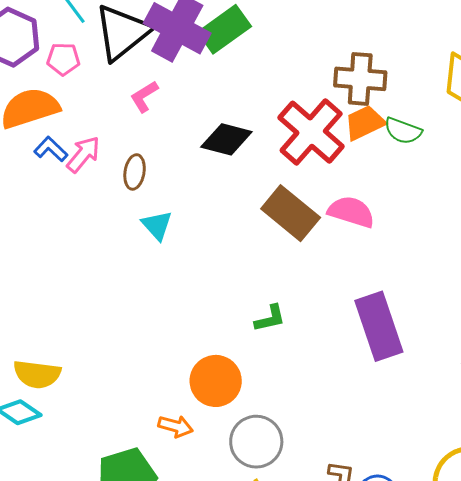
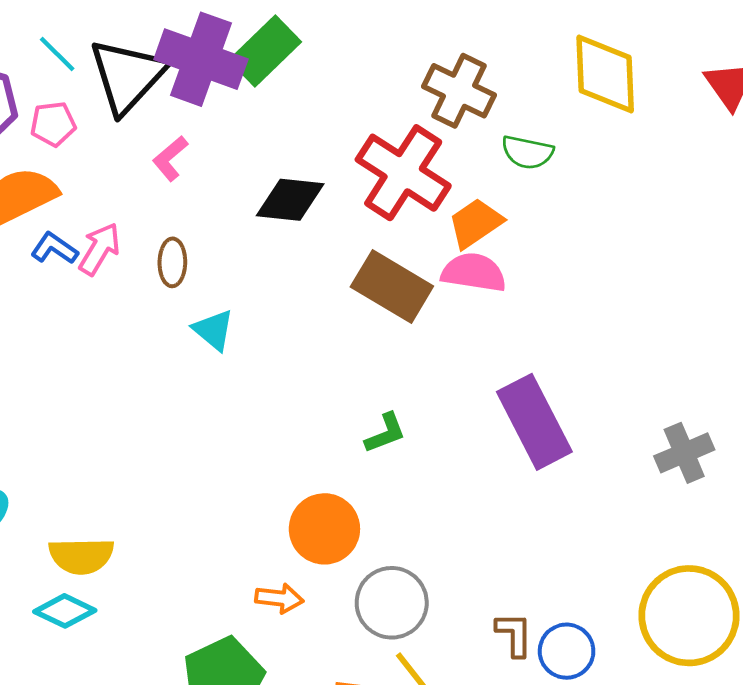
brown cross: (360, 79) -> (459, 91), turned 30
orange trapezoid: (365, 123) -> (475, 223), moved

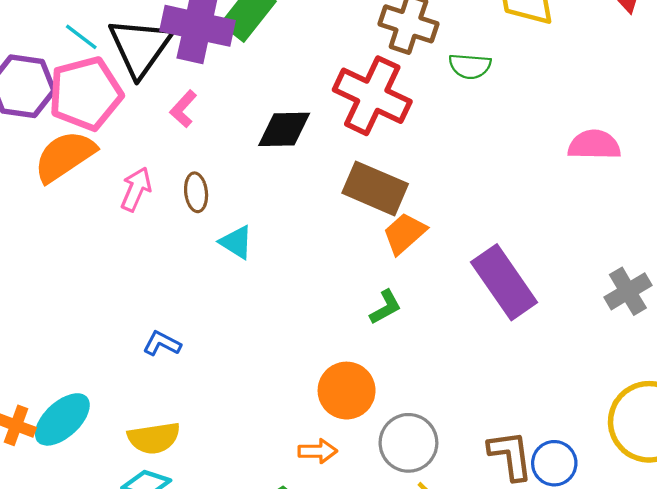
pink pentagon: (53, 124) -> (85, 94), size x2.0
orange trapezoid: (475, 223) -> (405, 233), moved
blue L-shape: (54, 248) -> (162, 344), moved
pink semicircle: (474, 273) -> (594, 145), moved
brown L-shape: (514, 634) -> (510, 455), size x1.4

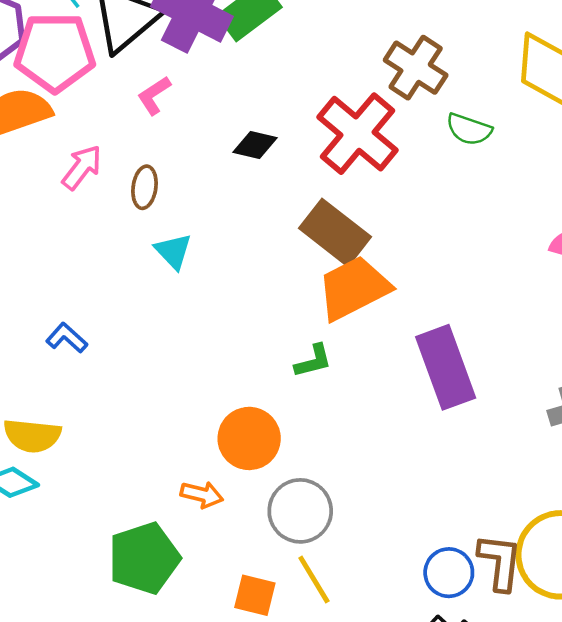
black diamond: (284, 129) -> (255, 145), size x0.7
orange trapezoid: (405, 233) -> (354, 288), size x1.5
brown L-shape: (510, 455) -> (500, 562), moved

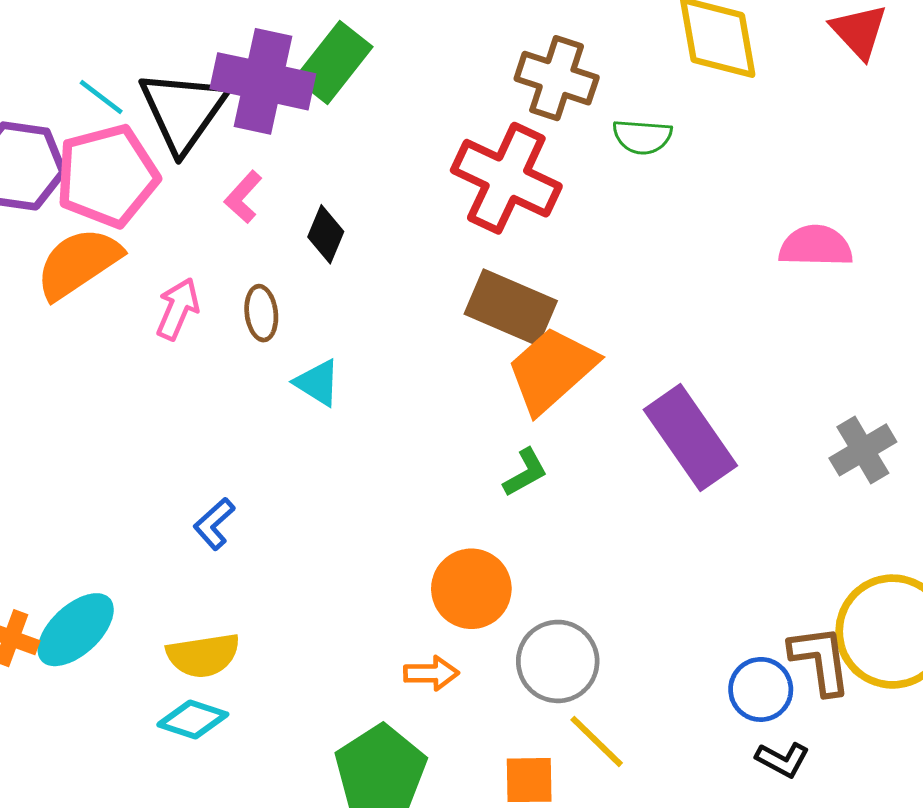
black diamond: (255, 145) -> (326, 234), moved, turned -66
blue L-shape: (67, 338) -> (214, 524), turned -69

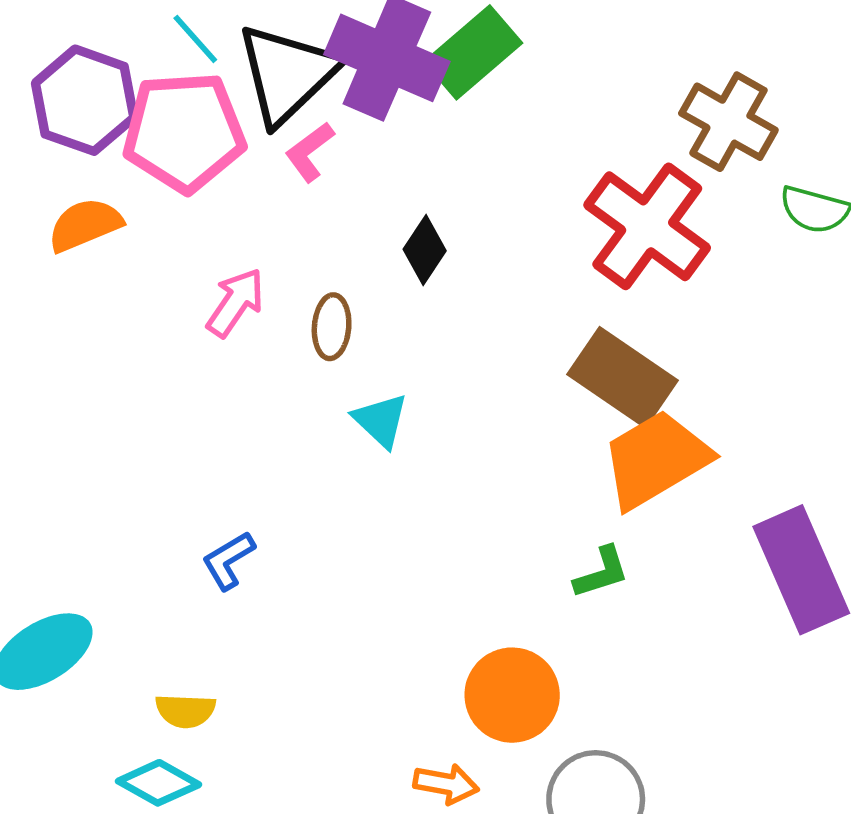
pink L-shape: (243, 197) -> (310, 152), moved
orange semicircle: (78, 263) -> (85, 225), moved, size x0.7
yellow semicircle: (203, 655) -> (185, 711), size x0.7

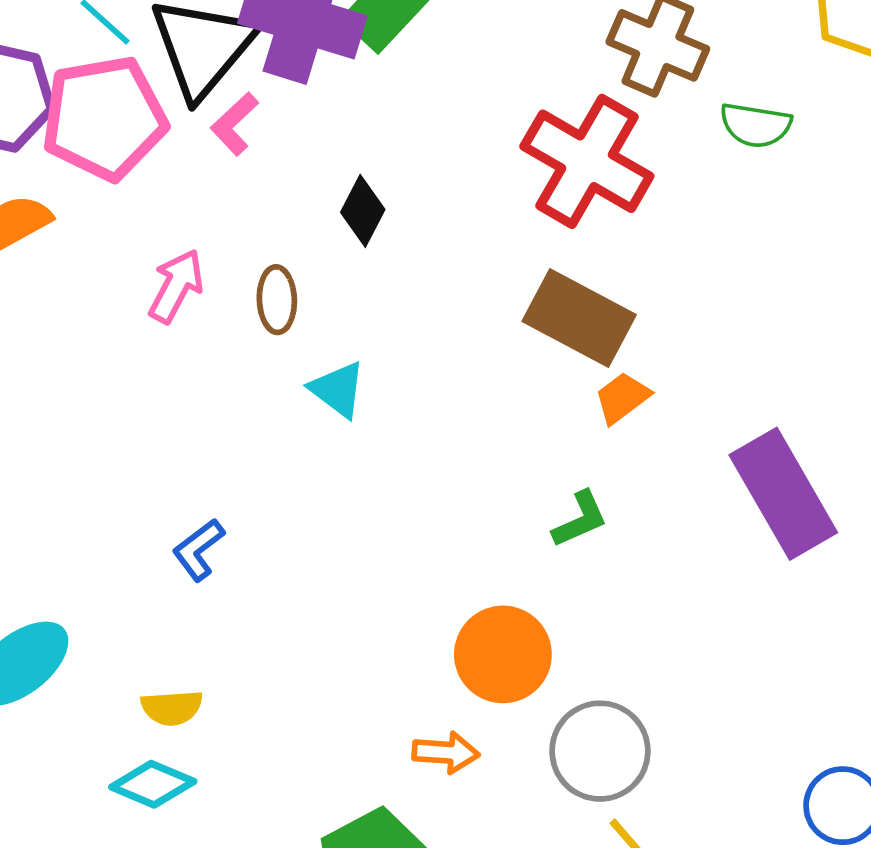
orange trapezoid: (656, 459) -> (622, 398), size x0.5

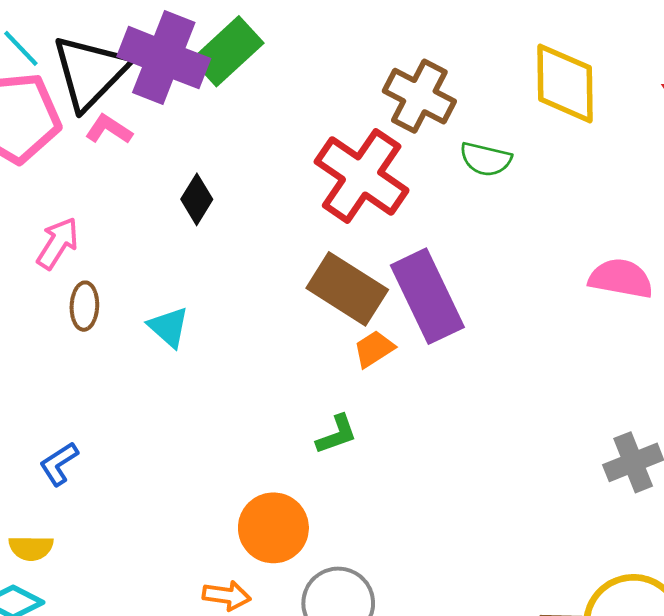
pink L-shape: (234, 124) -> (109, 129), turned 72
brown ellipse: (277, 300) -> (84, 306), moved
purple rectangle: (783, 494) -> (427, 296), moved
blue L-shape: (198, 550) -> (59, 464), moved

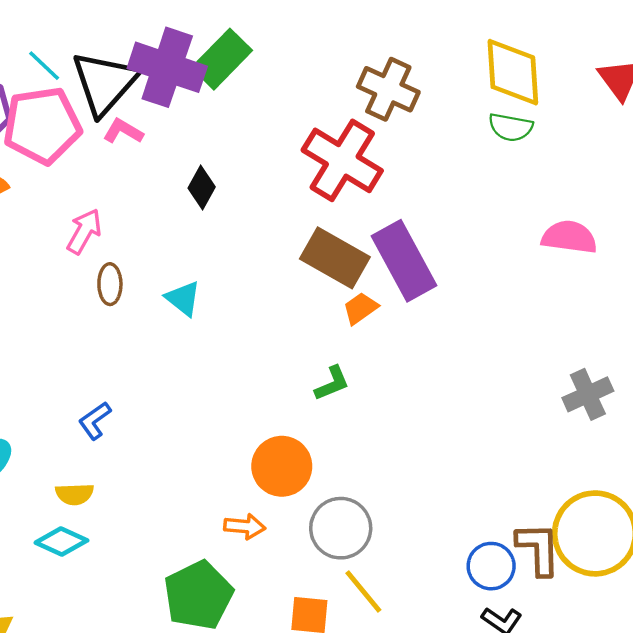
green semicircle: (486, 159) -> (511, 127), moved

